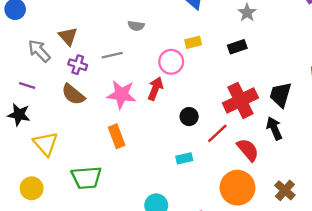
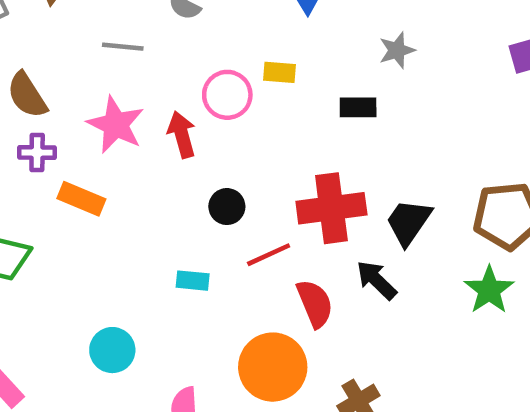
purple cross: (78, 65) -> (37, 153), moved, turned -36
red arrow: (155, 89) -> (182, 135), turned -55
black arrow: (274, 128) -> (377, 280), turned -40
orange rectangle: (117, 136) -> (81, 199), turned -65

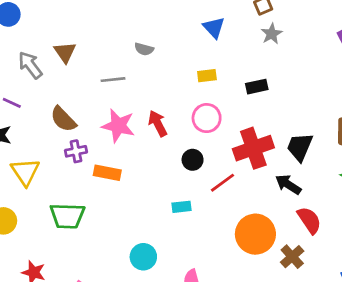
gray star: (397, 50) -> (272, 34), moved
pink circle: (227, 95) -> (207, 118), moved
red semicircle: (315, 303) -> (309, 220), moved
orange circle: (273, 367) -> (255, 234), moved

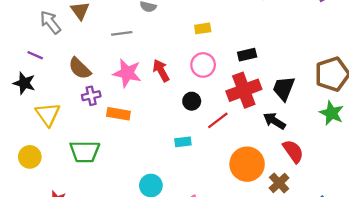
black rectangle: (257, 87) -> (247, 55), moved

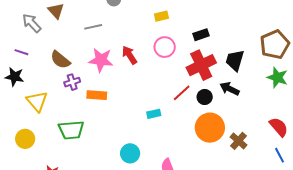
black circle: (192, 101) -> (205, 97), moved
red semicircle: (293, 151) -> (279, 127), moved

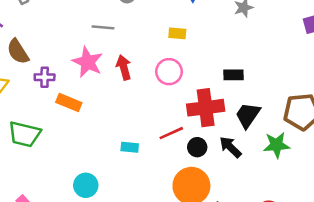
gray line: (93, 27) -> (103, 27), moved
black rectangle: (201, 35) -> (233, 75), moved
brown semicircle: (60, 60) -> (18, 52), moved
green star: (277, 77) -> (277, 145), moved, turned 30

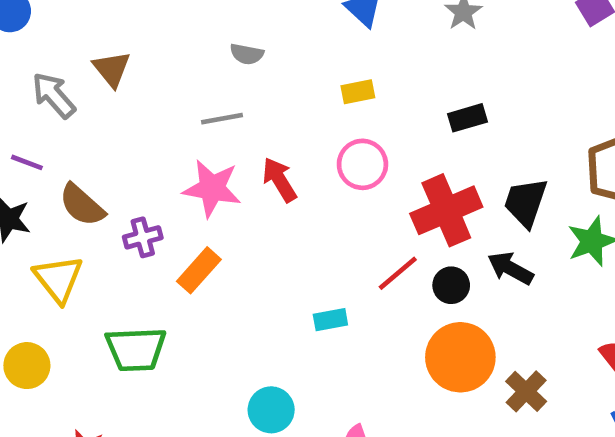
black rectangle: (233, 75) -> (467, 118), moved
orange rectangle: (69, 103) -> (199, 270), turned -55

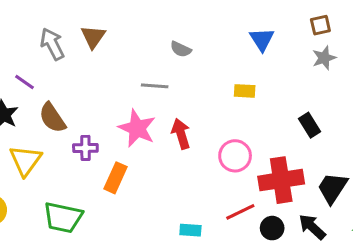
black rectangle: (467, 118) -> (310, 125), turned 60
pink circle: (362, 164) -> (235, 156), moved
orange rectangle: (199, 270) -> (116, 178), turned -32

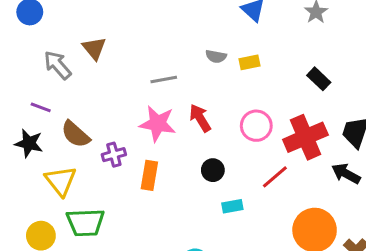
gray semicircle: (181, 49) -> (216, 56), moved
green trapezoid: (63, 217) -> (85, 222), moved
black circle: (272, 228) -> (213, 170), moved

